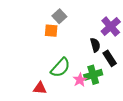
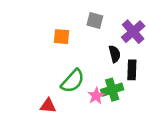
gray square: (59, 16) -> (95, 21), moved, turned -32
black rectangle: (110, 58) -> (132, 70), turned 35

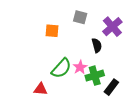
black rectangle: (132, 70) -> (111, 87), moved, turned 35
pink star: (96, 96) -> (80, 67), moved

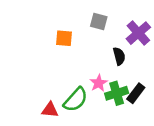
green semicircle: (61, 68) -> (76, 100), moved
black rectangle: (111, 87) -> (136, 93), moved

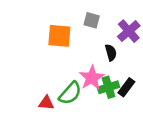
orange square: (64, 38) -> (59, 36), size x1.5
pink star: (99, 83) -> (92, 78), size x1.5

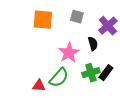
orange square: (59, 36) -> (43, 20), moved
pink star: (92, 78) -> (69, 53), moved

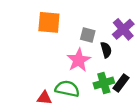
gray square: (77, 17) -> (88, 35), moved
green semicircle: (59, 78) -> (67, 89), turned -120

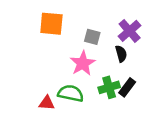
black semicircle: (106, 50) -> (121, 54), moved

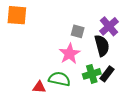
orange square: (51, 24) -> (17, 15), moved
black semicircle: (121, 54) -> (102, 46), size x1.5

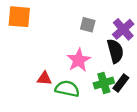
gray square: (78, 31) -> (88, 25), moved
red triangle: (39, 87) -> (44, 78), moved

